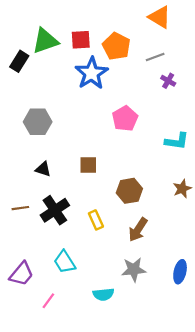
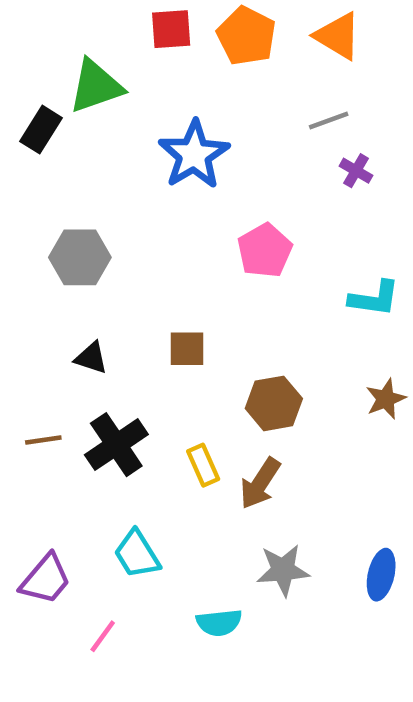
red square: (81, 40) -> (171, 29), moved
orange pentagon: (116, 46) -> (246, 36), moved
brown arrow: (138, 230) -> (260, 483), moved

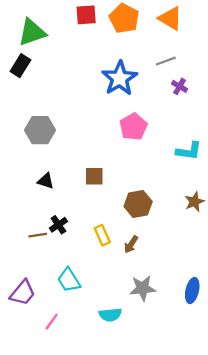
green triangle: (96, 86) -> (32, 32), moved
blue star: (194, 155) -> (120, 78), moved
brown line: (43, 440) -> (38, 235), moved
black cross: (116, 445) -> (58, 225), size x0.6
brown arrow: (260, 483) -> (131, 244), size x0.7

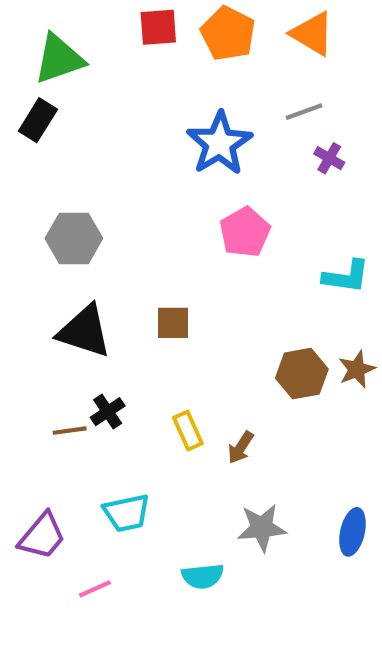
black triangle: (46, 181) -> (84, 331), size x1.8
brown hexagon: (138, 204) -> (302, 374), moved
cyan trapezoid: (69, 280) -> (127, 513), turned -70
pink line: (52, 322) -> (95, 589), turned 30

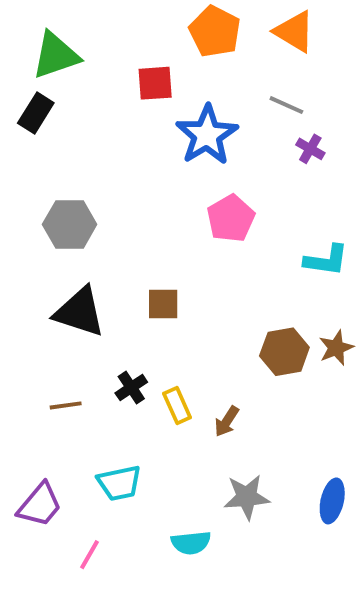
red square: (158, 27) -> (155, 83), moved
gray line: (304, 112) -> (286, 105), turned 44
black cross: (108, 412) -> (131, 388), moved
pink line: (95, 589) -> (89, 555), turned -36

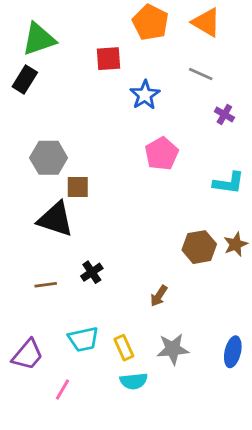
blue star: (207, 135) -> (145, 95), size x0.7
purple cross: (310, 149) -> (224, 114), moved
brown square: (163, 304) -> (78, 187), moved
yellow rectangle: (177, 405) -> (124, 348), moved

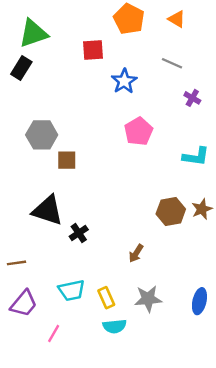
orange triangle: (206, 22) -> (177, 19), size x0.7
black triangle: (56, 219) -> (48, 210), moved
brown line: (46, 285) -> (17, 263), moved

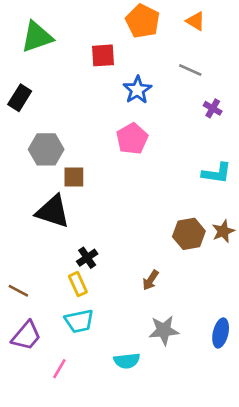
black rectangle: (21, 68) -> (20, 98), moved
pink pentagon: (138, 131) -> (132, 139), moved
black triangle: (48, 210) -> (53, 211), moved
brown line: (17, 263) -> (18, 291), turned 36
yellow rectangle: (106, 298) -> (78, 284), moved

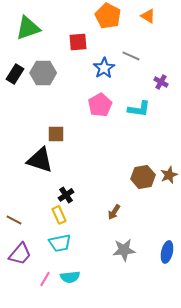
gray line: (190, 70) -> (131, 56), moved
gray hexagon: (46, 149) -> (43, 73), moved
cyan L-shape: (217, 173) -> (139, 109), moved
cyan semicircle: (127, 361) -> (70, 277), moved

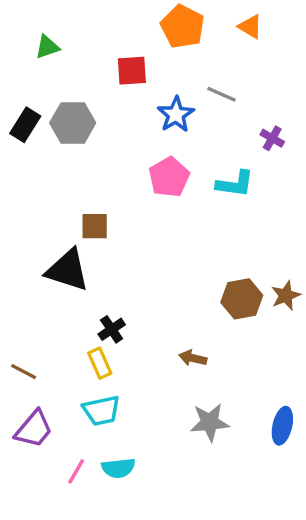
green triangle: (28, 28) -> (47, 47), size x0.6
brown arrow: (114, 212) -> (193, 358), turned 70

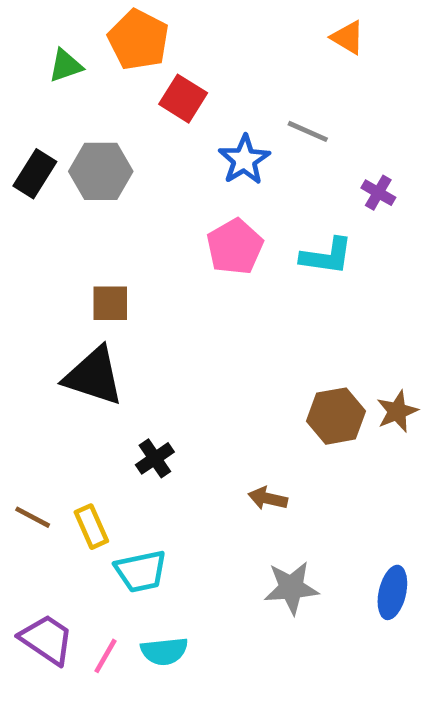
orange pentagon: (183, 27) -> (138, 40), moved
red square: (132, 71) -> (183, 99), turned 36
brown square: (95, 226) -> (110, 303), moved
yellow rectangle: (100, 363) -> (91, 527), moved
purple trapezoid: (34, 429) -> (47, 640), moved, turned -96

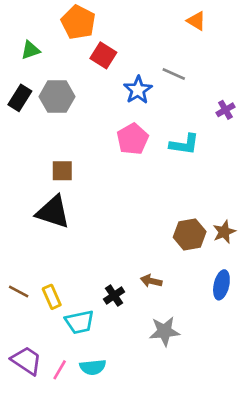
green triangle: (66, 66) -> (30, 50), moved
purple cross: (378, 193) -> (225, 110), moved, turned 30
black cross: (155, 458) -> (114, 296), moved
blue ellipse: (392, 592) -> (221, 285), moved

